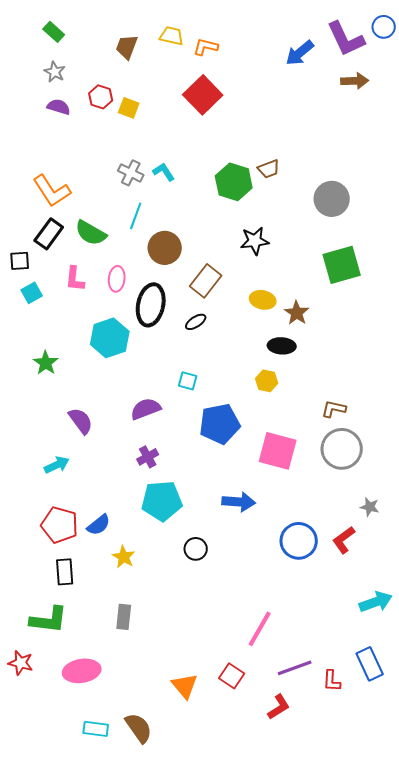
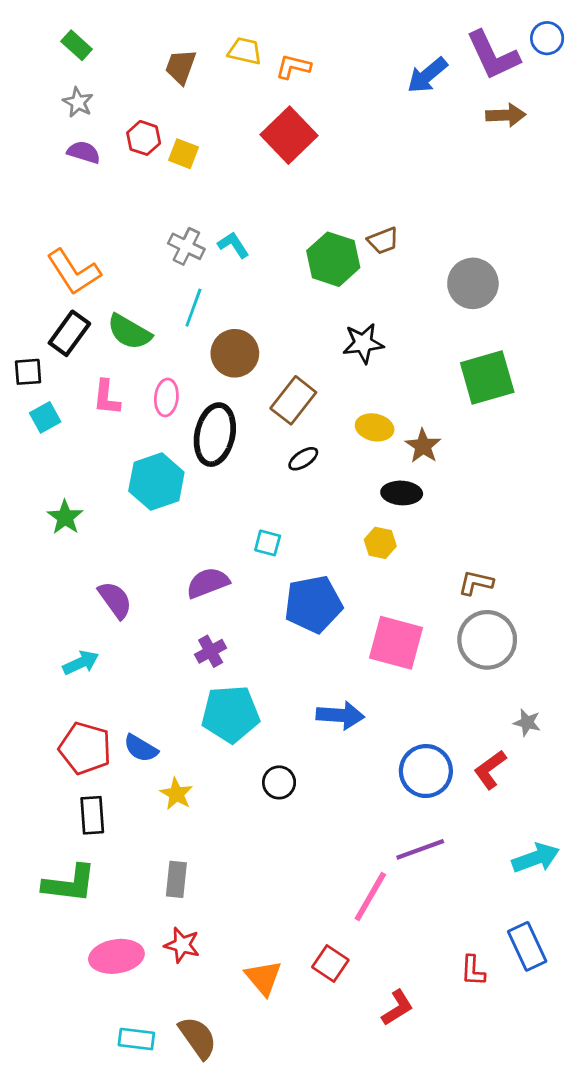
black ellipse: (196, 322) -> (303, 459), moved
blue semicircle: (99, 525) -> (141, 748), turned 70
red star: (21, 663) -> (182, 945), moved
purple line: (295, 668) -> (420, 849), moved

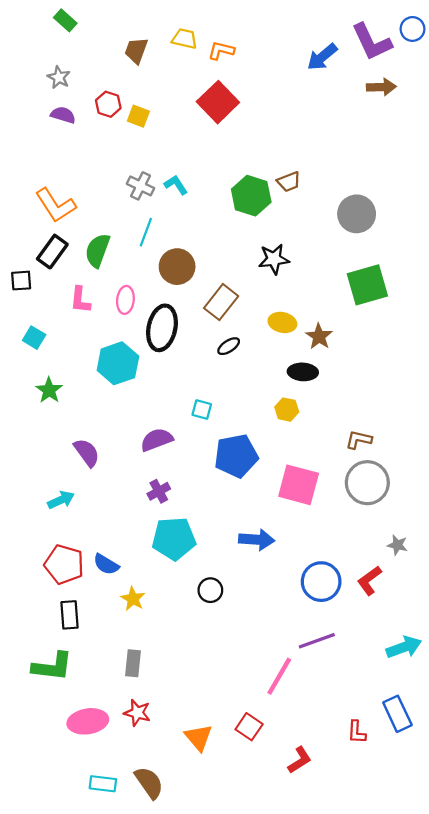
green rectangle: (77, 45) -> (65, 20), moved
green semicircle: (129, 332) -> (97, 250), turned 80
cyan square: (45, 417) -> (34, 338), moved, turned -30

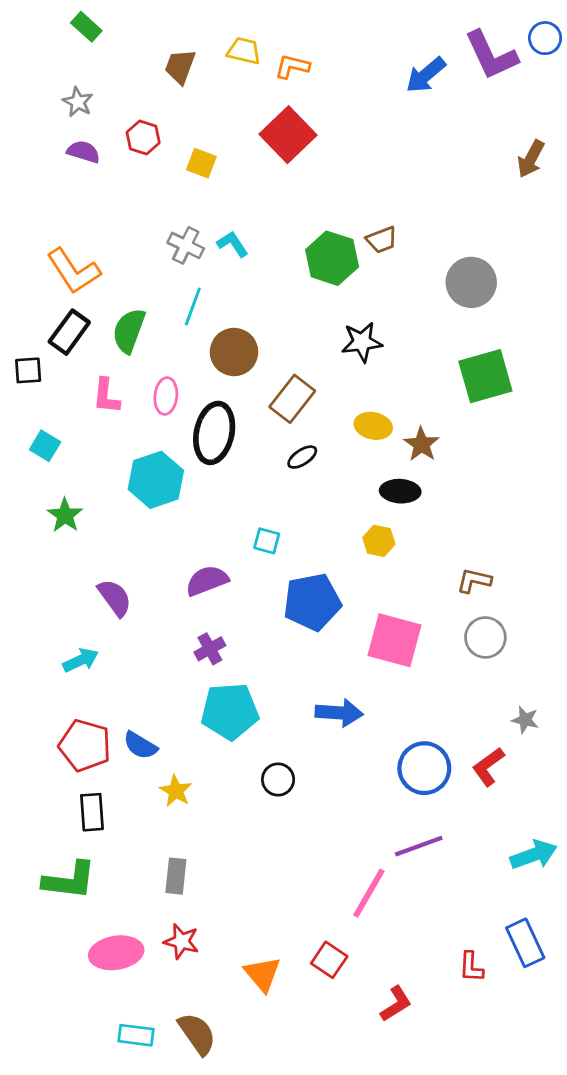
brown arrow: (381, 87) -> (531, 159), moved, turned 120
yellow square: (138, 116) -> (201, 163), moved
gray circle: (367, 483) -> (485, 637), size x0.7

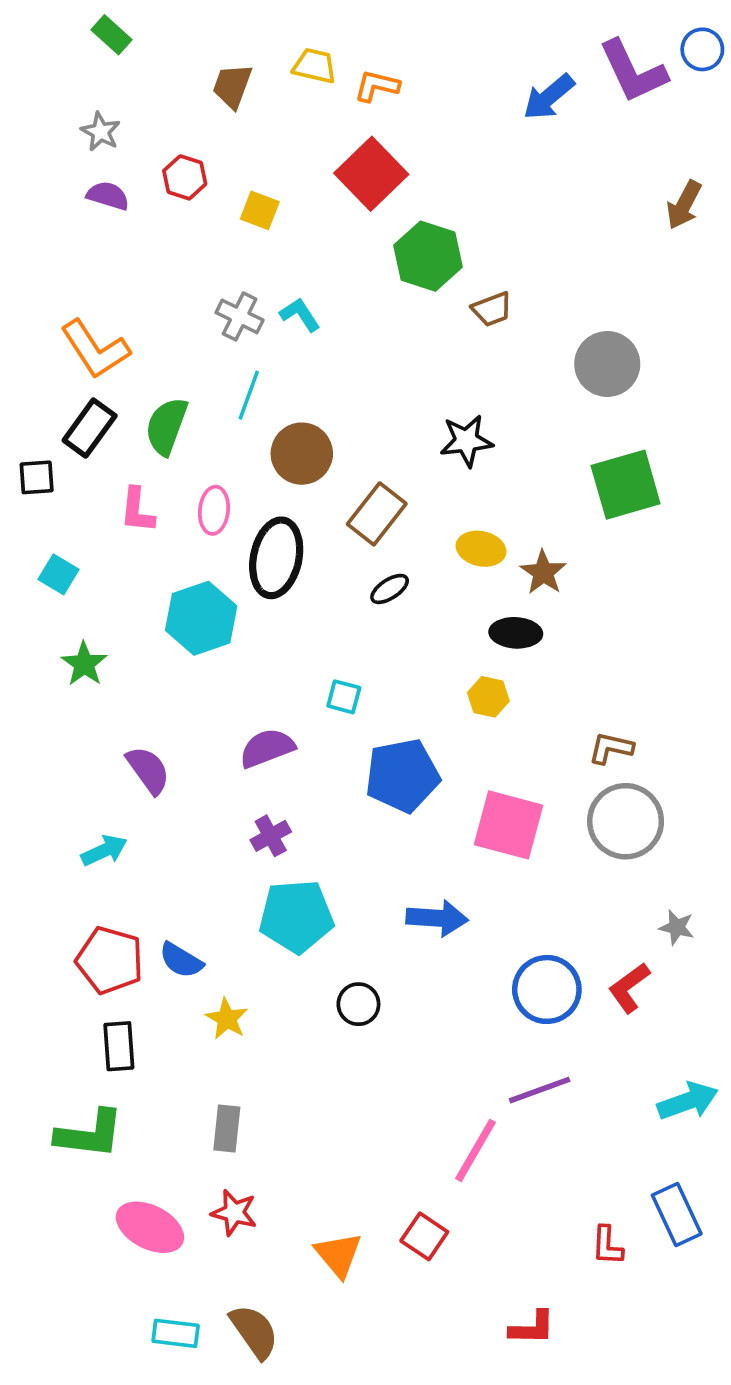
green hexagon: (332, 258) -> (428, 256), moved
gray circle: (485, 637) -> (626, 821), size x1.4
pink ellipse: (116, 953) -> (150, 1227), turned 36
red L-shape: (396, 1004) -> (532, 1328), moved, turned 33

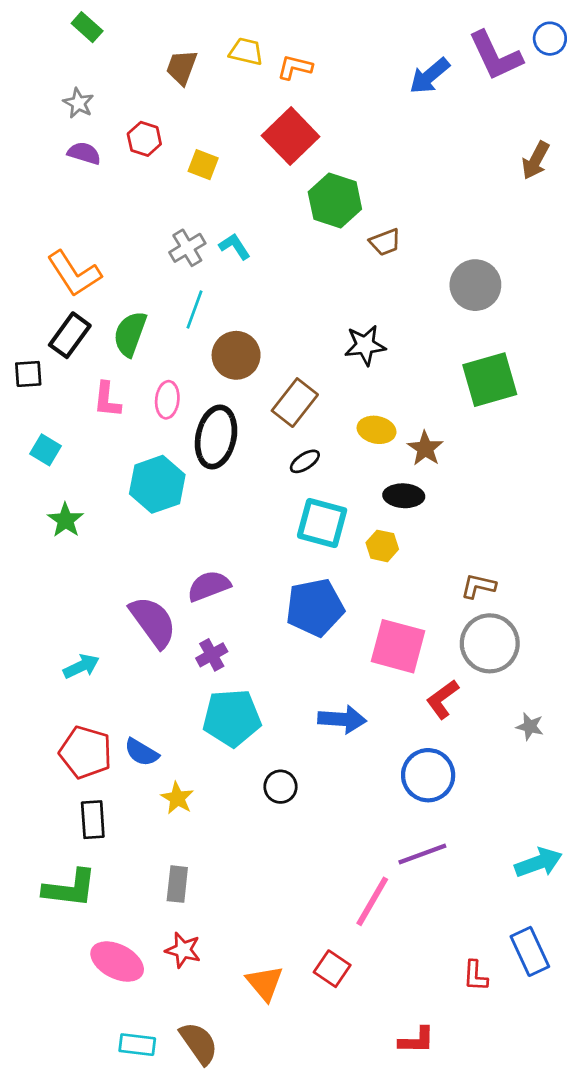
gray cross: (240, 316) -> (187, 248), turned 33
cyan square: (344, 697) -> (322, 523), moved, size x1.8
purple semicircle: (148, 770) -> (153, 622), moved, size x1.4
red L-shape: (629, 988) -> (442, 699), moved

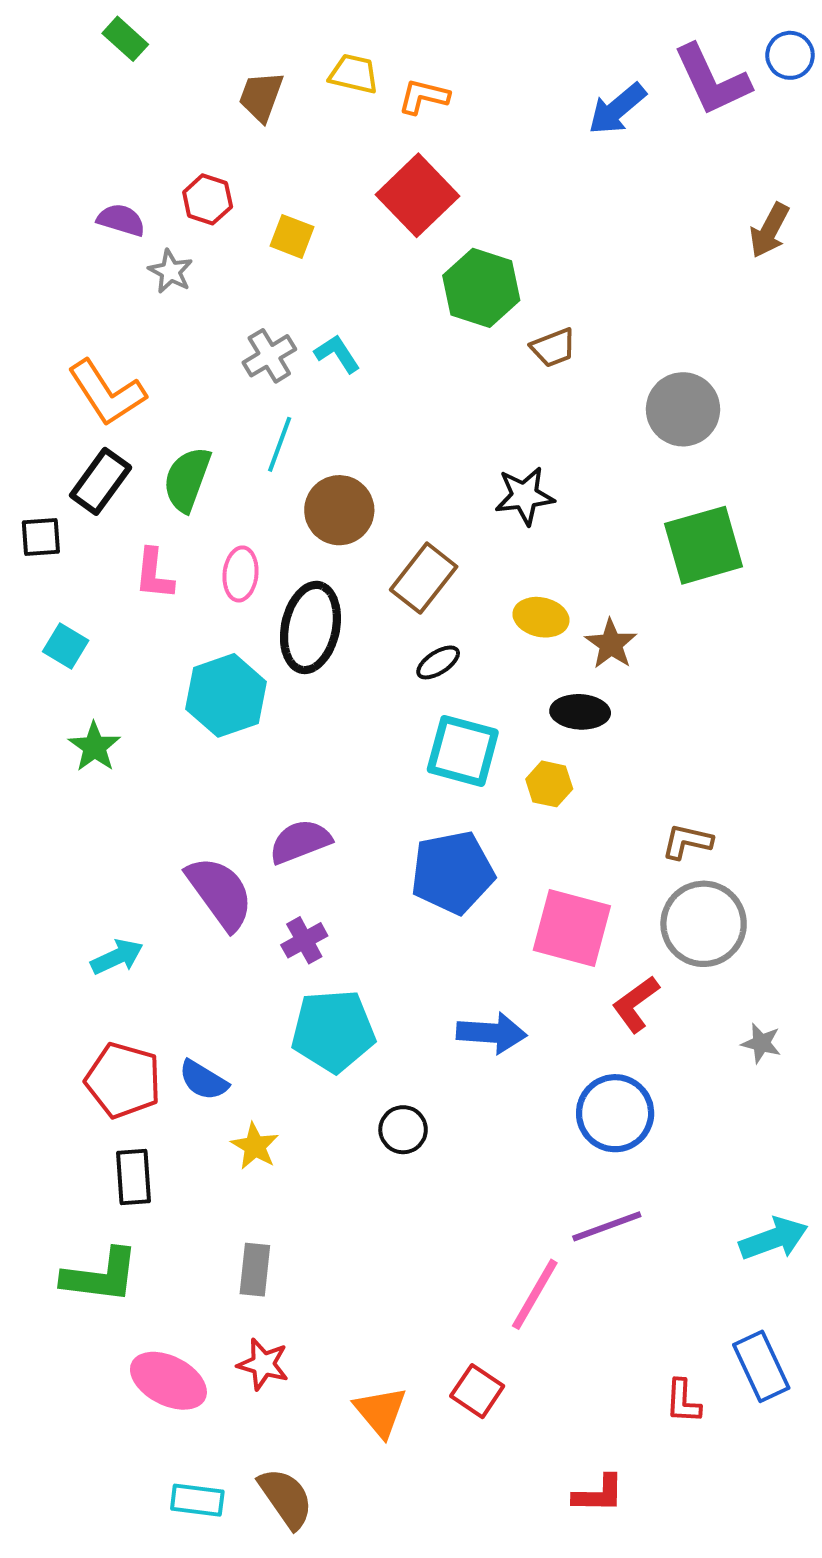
gray star: (78, 103) -> (171, 271), moved

